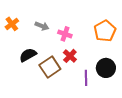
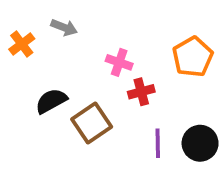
gray arrow: (42, 26) -> (64, 27), moved
red cross: (70, 56) -> (141, 92), moved, turned 32
black circle: (106, 68) -> (200, 143), moved

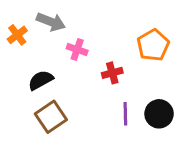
gray arrow: (64, 27) -> (51, 22), size x1.4
pink cross: (119, 62) -> (77, 50), moved
brown square: (92, 123) -> (51, 117), moved

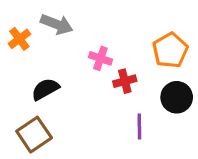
pink cross: (77, 50) -> (100, 58), moved
black circle: (159, 114) -> (177, 97), moved
brown square: (51, 117) -> (34, 135), moved

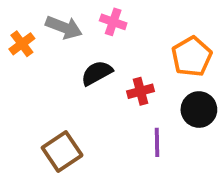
pink cross: (100, 58) -> (113, 22), moved
black semicircle: (45, 89) -> (97, 73), moved
brown square: (34, 135) -> (62, 151), moved

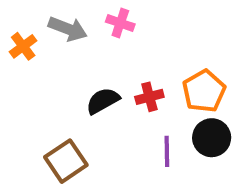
orange pentagon: (192, 57) -> (204, 91), moved
black semicircle: (97, 73) -> (103, 101), moved
black circle: (199, 110) -> (212, 138), moved

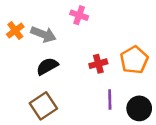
gray arrow: (68, 29) -> (43, 34), moved
black semicircle: (103, 101) -> (47, 66), moved
black circle: (212, 138) -> (139, 108), moved

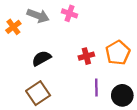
gray arrow: (43, 34) -> (38, 16), moved

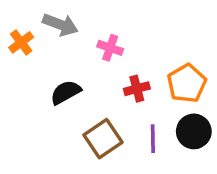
pink cross: (70, 13) -> (110, 48), moved
brown square: (38, 93) -> (103, 139), moved
black circle: (122, 95) -> (194, 131), moved

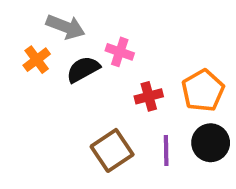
orange cross: (21, 42) -> (37, 60), moved
black semicircle: (66, 92) -> (83, 69), moved

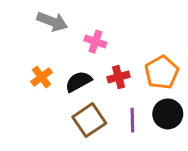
orange cross: (37, 60) -> (42, 77), moved
black semicircle: (83, 69) -> (78, 82), moved

